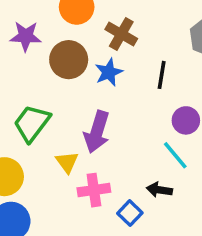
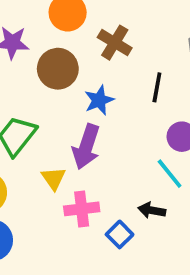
blue star: (109, 72) -> (99, 100), moved

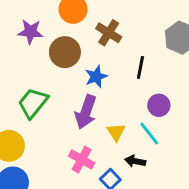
yellow triangle: (54, 178) -> (116, 132), moved
pink cross: (82, 209) -> (82, 159), turned 35

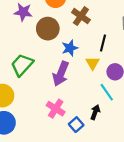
yellow triangle: (116, 132) -> (93, 63), moved
black arrow: (135, 161) -> (95, 112), turned 96

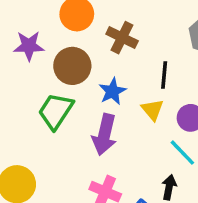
green trapezoid: (22, 65) -> (56, 111), moved

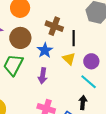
brown cross: (122, 38) -> (54, 26), moved
purple arrow: (104, 135) -> (43, 76), size x0.7

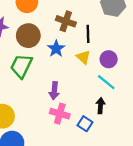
purple arrow: (43, 76) -> (54, 91), moved

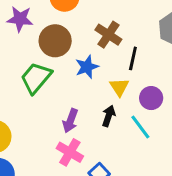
black arrow: (100, 106) -> (109, 116), moved

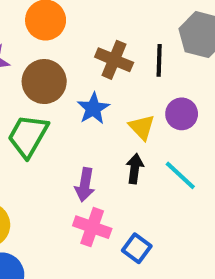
black line: (133, 58) -> (159, 60), moved
purple circle: (151, 98) -> (182, 114), moved

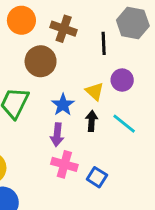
brown cross: (114, 60) -> (64, 29), moved
brown circle: (44, 82) -> (41, 61), moved
blue star: (93, 108) -> (63, 105), moved

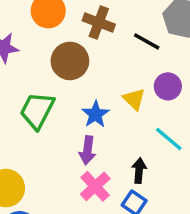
black line: (104, 43) -> (147, 41), turned -60
black arrow: (92, 121) -> (139, 171), moved
pink cross: (64, 164) -> (95, 186), turned 30

